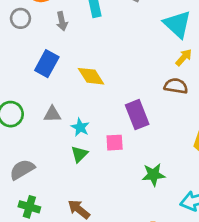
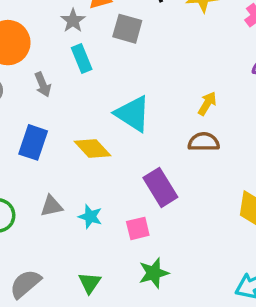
cyan triangle: (177, 24) -> (133, 114), moved
green triangle: (79, 154) -> (90, 283), moved
green star: (153, 175) -> (154, 273), moved

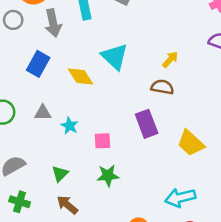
gray arrow: (43, 85) -> (53, 23), size x1.5
purple rectangle: (160, 187) -> (147, 124), moved

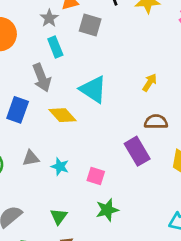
gray arrow: (53, 23) -> (42, 78), moved
brown semicircle: (162, 87) -> (156, 122), moved
pink square: (103, 141) -> (96, 176), turned 30

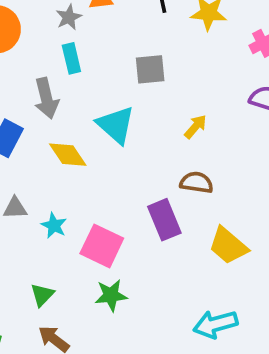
gray square: (90, 25) -> (150, 69), moved, turned -30
pink square: (96, 176) -> (102, 246), size x1.6

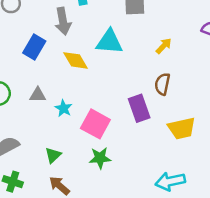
cyan triangle: (116, 125) -> (109, 42), turned -40
brown semicircle: (196, 183) -> (162, 84), turned -90
yellow trapezoid: (228, 246) -> (182, 128), turned -56

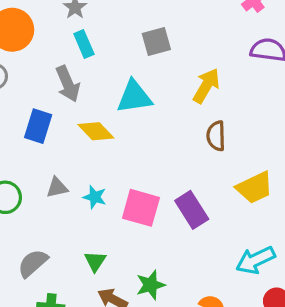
yellow arrow: (164, 46) -> (206, 86), size x1.5
purple rectangle: (139, 108) -> (192, 210), moved
green star: (100, 158) -> (151, 285), moved

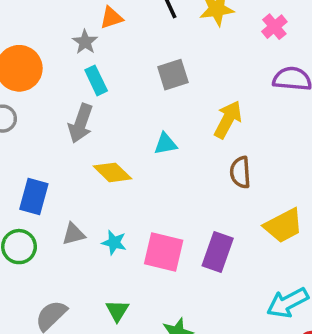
gray arrow: (68, 84) -> (81, 123), turned 45
cyan triangle: (134, 97) -> (165, 144), moved, size x0.6
blue rectangle: (38, 126) -> (34, 197), moved
purple rectangle: (192, 210) -> (218, 252), turned 54

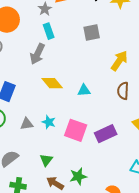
cyan triangle: (165, 144) -> (84, 90), moved
gray triangle: (74, 234) -> (27, 124), moved
purple rectangle: (218, 252) -> (106, 134), turned 40

